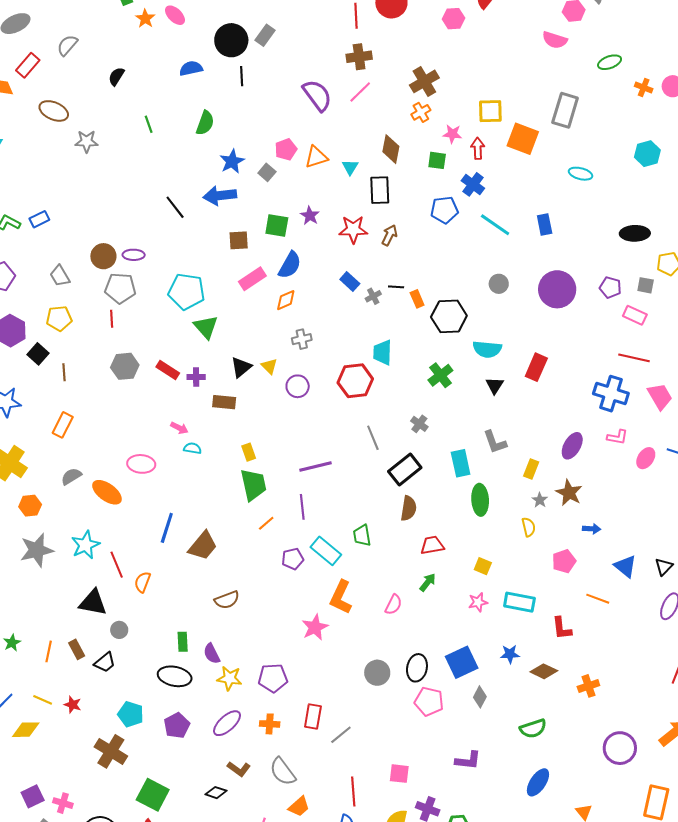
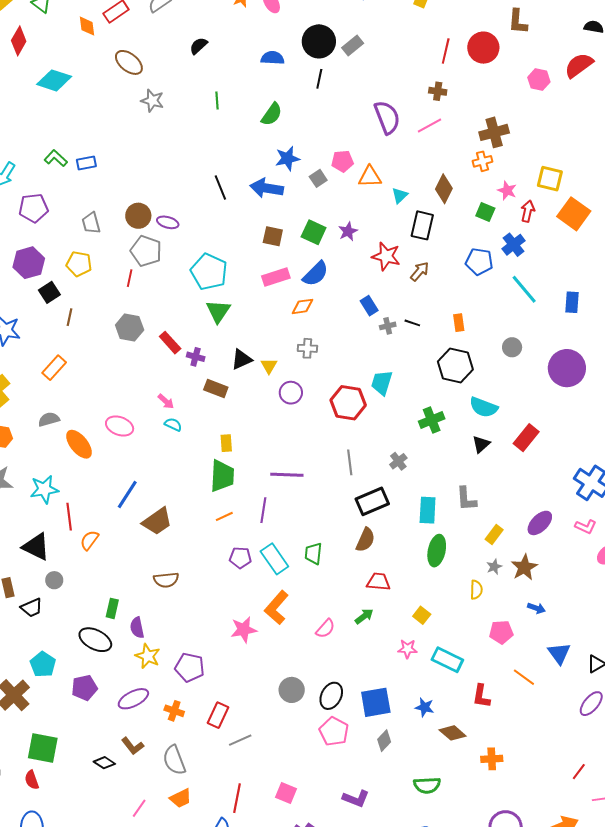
brown cross: (359, 57) -> (438, 91), size x0.7
orange rectangle: (417, 299) -> (459, 323), moved
green square: (153, 795) -> (43, 748), turned -32

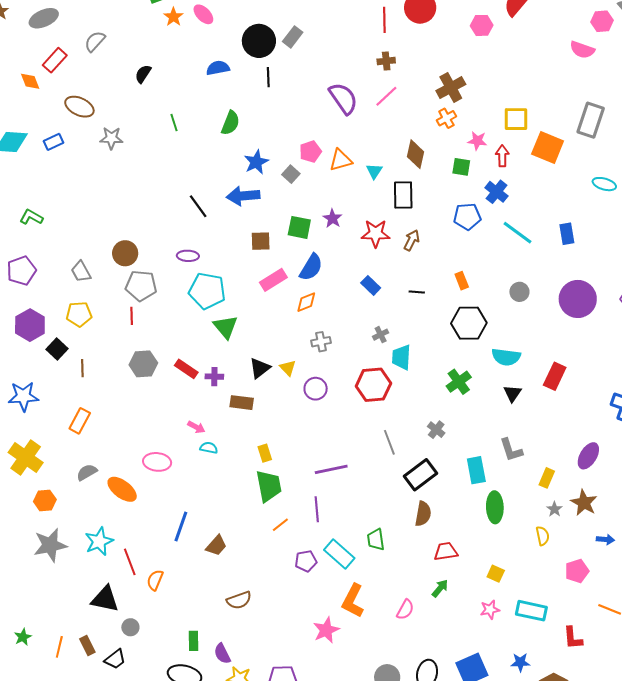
blue rectangle: (86, 163) -> (53, 142), moved
purple ellipse: (168, 222) -> (188, 256), moved
gray cross: (388, 326) -> (381, 335), moved
brown trapezoid: (157, 521) -> (216, 546), size x0.7

